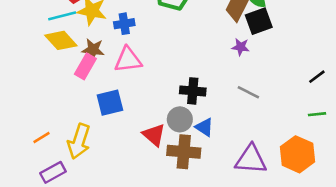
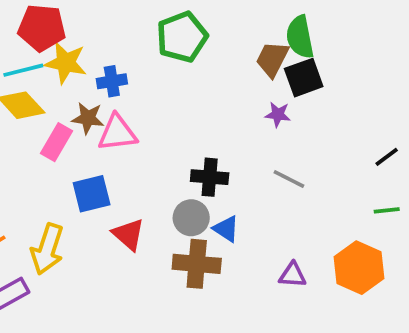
brown star: (93, 50) -> (88, 118), moved
red triangle: (154, 135) -> (128, 234), moved
purple triangle: (251, 159) -> (293, 275), size x0.6

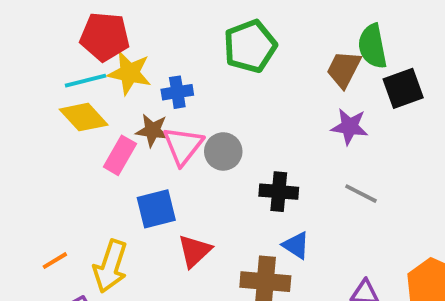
black square: (304, 78) -> (403, 88), moved
purple star: (278, 114) -> (350, 127), size x1.4
pink triangle: (117, 133) -> (183, 146), turned -45
gray circle: (191, 218) -> (223, 151), moved
red triangle: (128, 234) -> (195, 251), turned 36

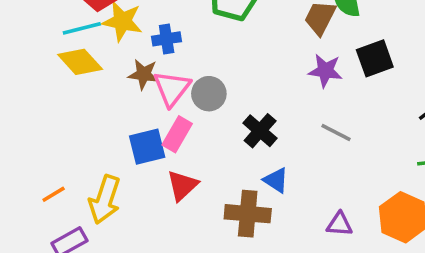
black square: (403, 88) -> (375, 58), moved
pink rectangle: (120, 155) -> (177, 134), moved
black cross: (279, 192) -> (260, 131), turned 36

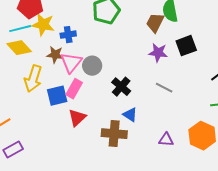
yellow arrow: (105, 200) -> (33, 79), moved

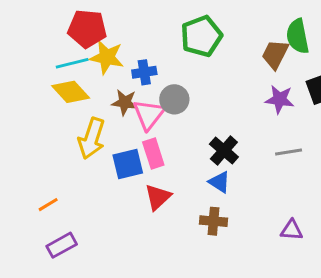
gray circle: (92, 66) -> (174, 99), moved
gray line: (164, 88) -> (289, 152), turned -36
pink rectangle: (74, 89) -> (153, 153), turned -48
blue triangle: (130, 115) -> (219, 182), moved
brown cross: (114, 134) -> (213, 221), size x0.7

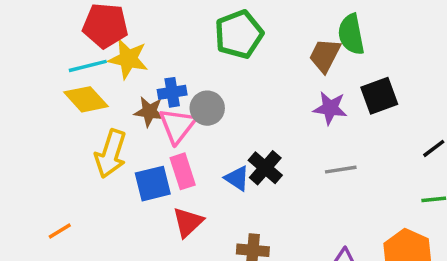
blue cross: (144, 72) -> (172, 92), moved
blue triangle: (219, 182) -> (237, 178), moved

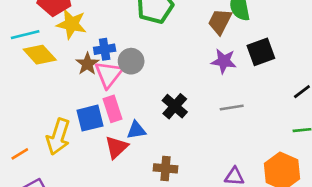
cyan line: (88, 66) -> (25, 35), moved
brown star: (149, 112) -> (87, 64), turned 30
yellow arrow: (111, 154) -> (58, 137), moved
blue triangle: (237, 178) -> (136, 130), moved, turned -42

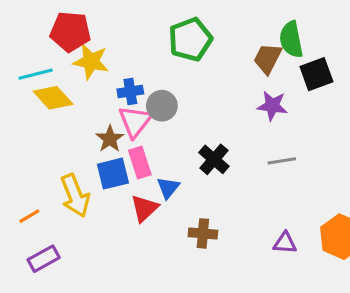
black square: (261, 52) -> (316, 74), moved
brown star: (87, 64) -> (110, 139), moved
blue triangle: (136, 130) -> (168, 188), turned -42
yellow arrow: (58, 137) -> (75, 196), turned -40

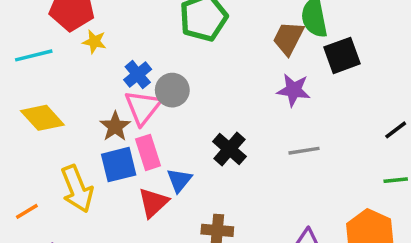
yellow star: (91, 62) -> (94, 42), size x0.6
blue cross: (130, 91) -> (138, 74), turned -30
yellow diamond: (53, 98) -> (42, 118), moved

